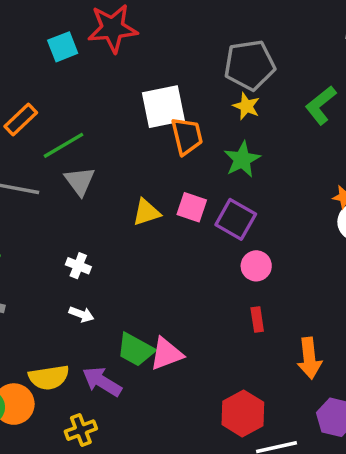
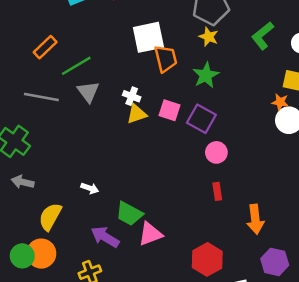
white cross: (78, 266) -> (132, 96), moved
pink triangle: (166, 354) -> (150, 234), moved
yellow semicircle: (49, 377) -> (50, 217), moved, turned 128

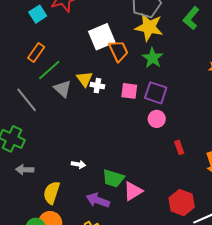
yellow star: (209, 37) -> (149, 27), size x1.8
orange rectangle: (45, 47) -> (36, 53), moved
gray line: (41, 97) -> (27, 100), turned 52
yellow triangle: (137, 114) -> (85, 79), moved, turned -36
pink circle: (216, 152) -> (157, 119), moved

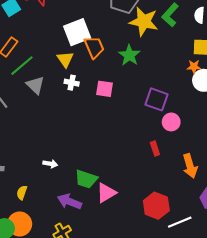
yellow star: (149, 27) -> (144, 22), moved
yellow triangle: (85, 79) -> (65, 59), moved
purple square: (156, 93) -> (156, 99), moved
pink circle: (157, 119) -> (171, 122), moved
yellow semicircle: (52, 193) -> (22, 193), size x0.6

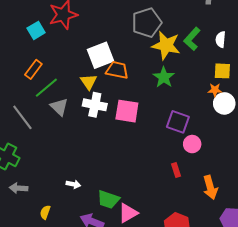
orange trapezoid: (94, 47) -> (117, 70), turned -55
green star: (129, 55) -> (164, 77), moved
white cross: (72, 83) -> (95, 105), size x1.6
pink square: (104, 89) -> (127, 111), size x1.4

